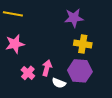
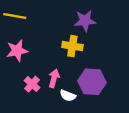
yellow cross: (83, 44) -> (72, 46), moved

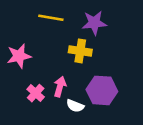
yellow line: (15, 16) -> (51, 18), moved

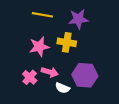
pink star: (19, 56) -> (39, 47), moved
pink arrow: (60, 87) -> (50, 72), turned 91

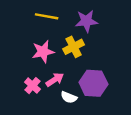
yellow cross: (67, 42) -> (74, 47), turned -36
pink arrow: (50, 72) -> (55, 80), turned -49

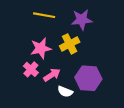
pink cross: (32, 86) -> (31, 69), moved

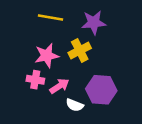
pink cross: (31, 69) -> (35, 80), turned -32

